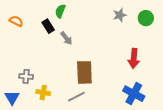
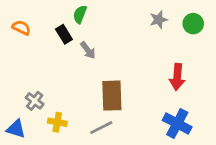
gray cross: (26, 76) -> (35, 101), turned 32
blue triangle: (12, 98) -> (16, 129), turned -42

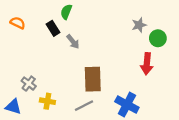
gray star: (159, 20) -> (139, 25), moved
green circle: (193, 24) -> (158, 38), moved
blue cross: (177, 124) -> (127, 105), moved

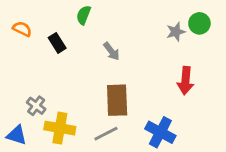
black rectangle: (53, 28) -> (57, 43), moved
green circle: (158, 38) -> (199, 23), moved
gray arrow: (73, 42) -> (112, 51), moved
yellow cross: (47, 101) -> (60, 128), size x1.5

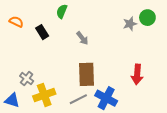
red arrow: (185, 81) -> (137, 74), moved
yellow cross: (60, 128) -> (44, 95), turned -30
blue cross: (160, 132) -> (106, 98), moved

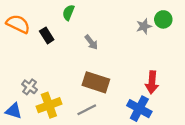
orange semicircle: (16, 22) -> (18, 24), size x1.5
brown rectangle: (87, 74) -> (96, 82), turned -70
blue cross: (106, 98) -> (139, 109), moved

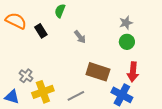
green circle: (163, 19) -> (127, 42), moved
brown rectangle: (96, 82) -> (98, 72), moved

